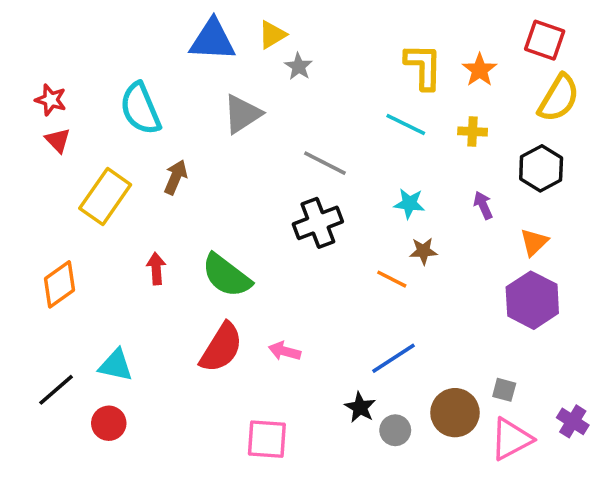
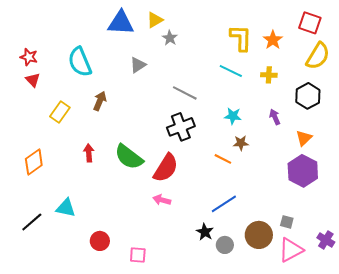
gray triangle: (242, 114) -> (138, 65), size x0.7
yellow rectangle: (105, 196) -> (60, 112), size x0.7
red semicircle: (221, 348) -> (166, 168), moved
red circle: (109, 423) -> (100, 241), moved
pink square: (267, 439) -> (138, 255), moved, size x0.7

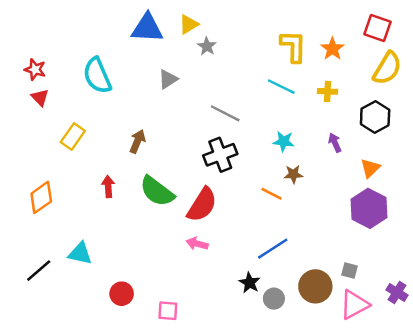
brown arrow: (100, 101) -> (137, 141), moved

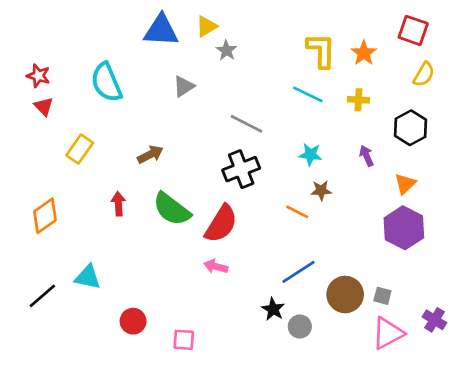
yellow semicircle: (387, 68) -> (424, 74), size x0.7
brown arrow: (137, 141) -> (150, 154), turned 40
brown circle: (315, 286) -> (345, 294), moved

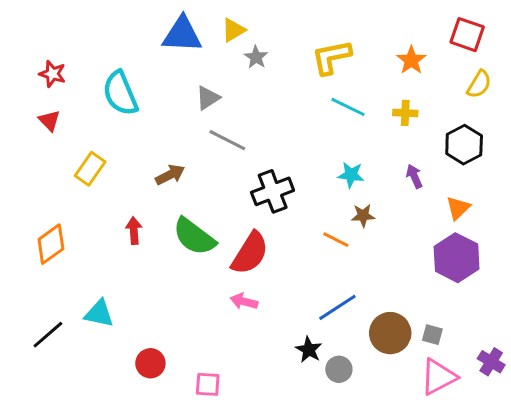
yellow L-shape: (321, 50) -> (331, 57), moved, turned -102
red star: (38, 76) -> (52, 74), moved
gray line: (246, 124) -> (227, 140), moved

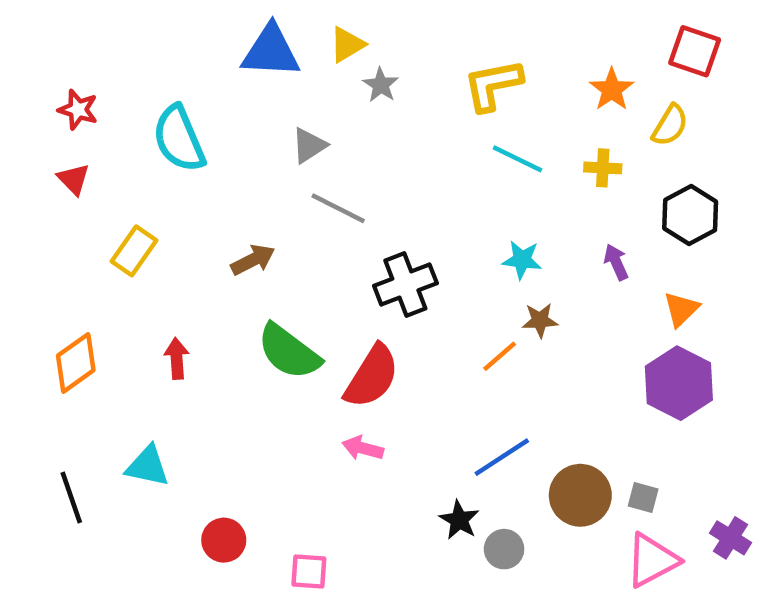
yellow semicircle: (479, 84) -> (670, 125), moved
red arrow: (134, 231) -> (177, 358), moved
orange line: (336, 240) -> (500, 356), turned -68
black line: (48, 335) -> (71, 498), turned -68

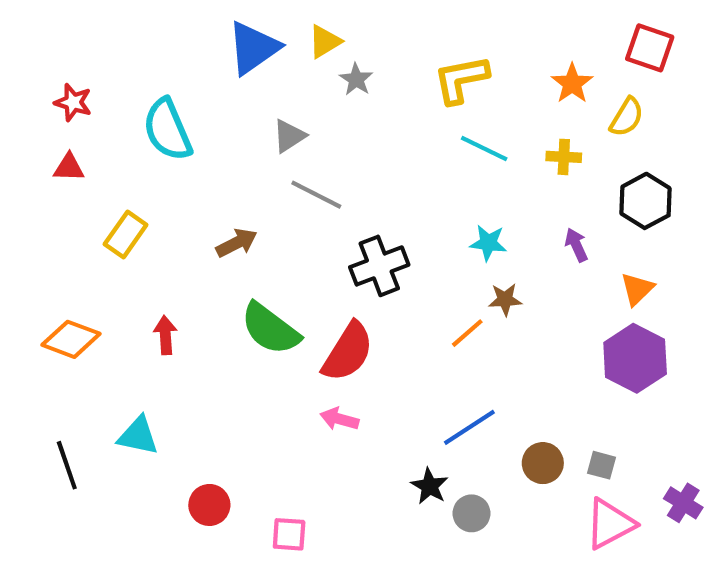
blue triangle: (271, 51) -> (253, 48), turned -38
red triangle: (74, 179) -> (69, 167), turned -44
orange diamond: (76, 363) -> (71, 339), turned 56
brown circle: (580, 495) -> (543, 463), size x0.7

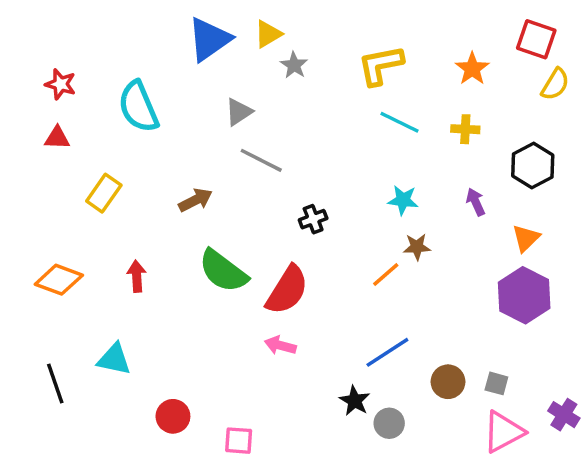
yellow semicircle: (627, 117) -> (555, 84), moved
black cross: (379, 266) -> (313, 219), size x0.6

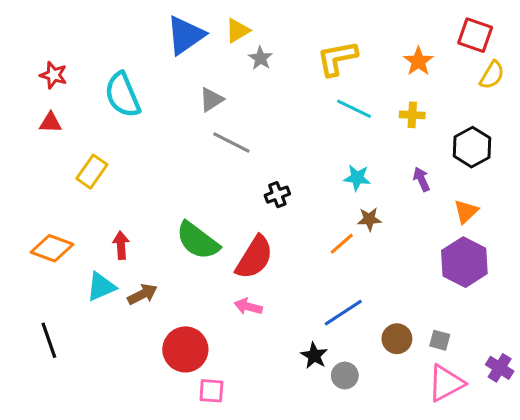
brown arrow: (195, 200) -> (142, 294), moved
cyan triangle: (114, 359) -> (101, 287), moved, turned -36
red circle: (173, 416) -> (185, 349), moved, size x1.5

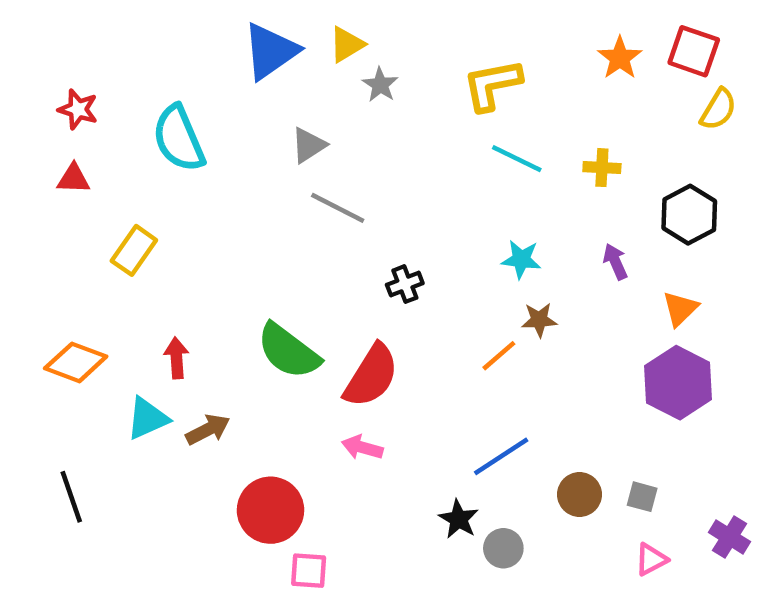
orange star: (418, 61) -> (620, 58), moved
pink triangle: (446, 383) -> (651, 559), size x0.6

